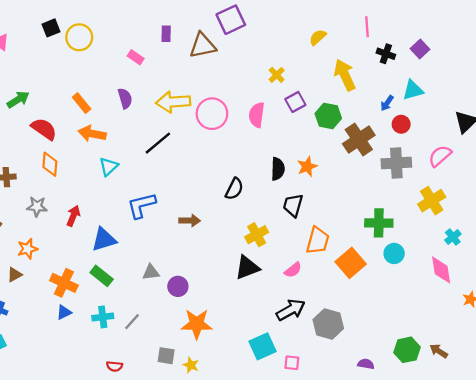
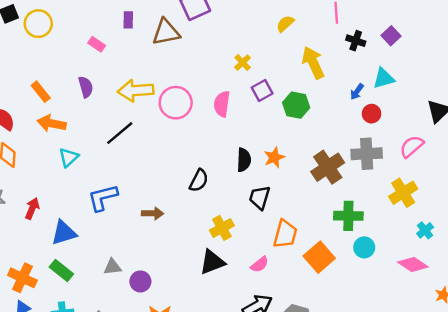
brown cross: (359, 140) -> (328, 167), moved
pink diamond: (441, 270) -> (413, 264), turned -48

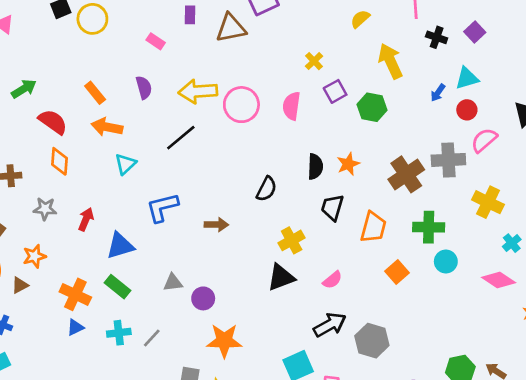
red circle: (372, 114) -> (467, 110), moved
pink semicircle: (412, 146) -> (484, 140), moved
yellow cross: (403, 193) -> (488, 202), turned -32
orange trapezoid: (285, 234) -> (373, 227), moved
orange square: (319, 257) -> (397, 272), size x0.7

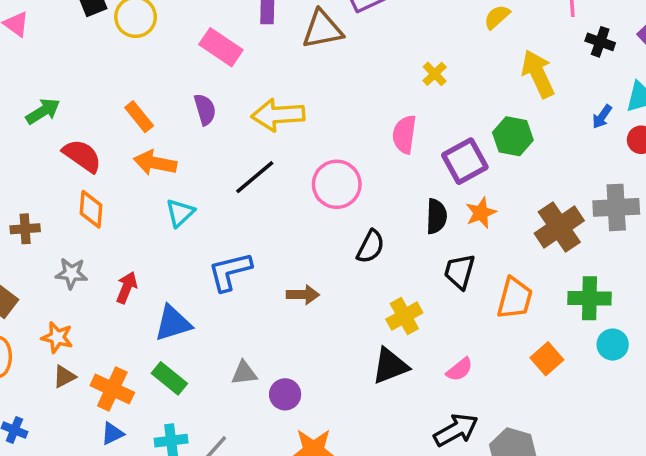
pink rectangle: (156, 41) -> (221, 47), size x1.6
purple square: (335, 91) -> (465, 161), moved, size x1.4
pink circle: (241, 105) -> (337, 184), moved
orange star: (34, 256) -> (57, 337), turned 30
brown triangle: (20, 285) -> (64, 377), moved

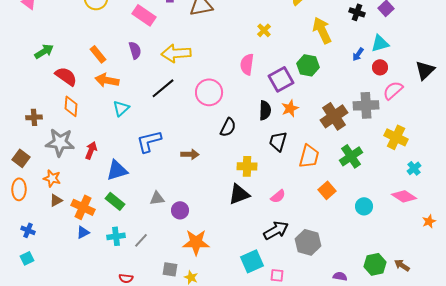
gray star: (71, 273) -> (60, 142), size x1.6
green cross: (590, 298) -> (351, 156), turned -35
yellow cross: (404, 316) -> (247, 166), turned 30
cyan circle: (613, 345) -> (364, 206), moved

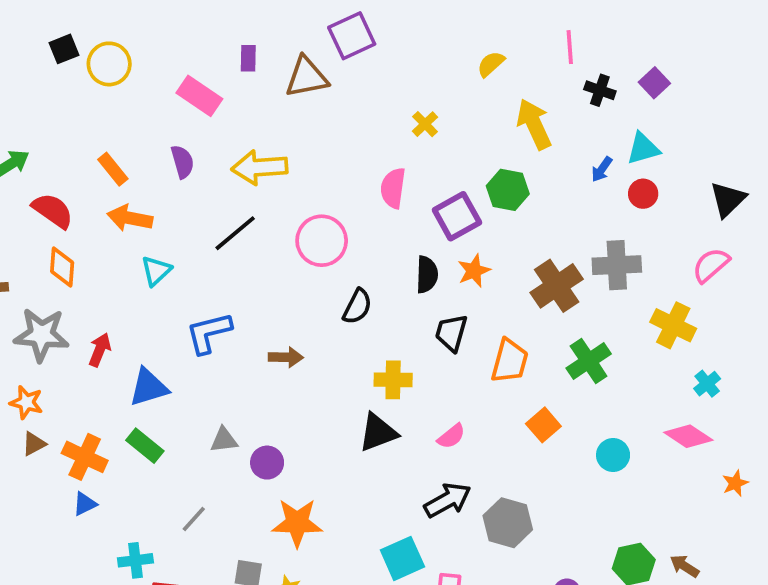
pink semicircle: (393, 90) -> (711, 265), moved
cyan cross: (116, 236) -> (135, 560), moved

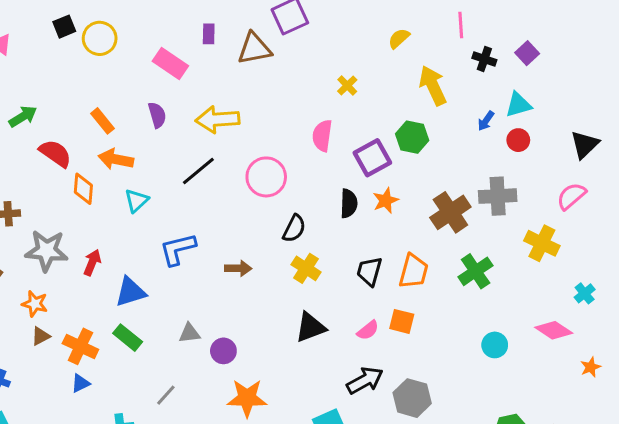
orange diamond: (62, 267) -> (83, 189), moved
black trapezoid: (451, 333) -> (369, 271), moved
yellow cross: (393, 380) -> (306, 268), moved, turned 32
cyan cross: (707, 384) -> (585, 293), moved
orange square: (543, 425) -> (402, 321), moved, turned -35

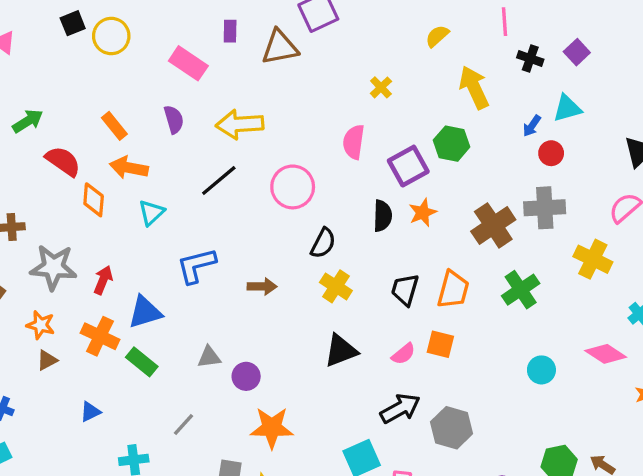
red circle: (518, 140) -> (551, 153), moved
orange cross: (80, 346) -> (100, 336), moved

